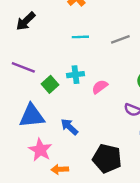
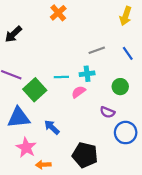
cyan line: (80, 37) -> (61, 77), moved
cyan cross: (75, 75) -> (87, 74), moved
green square: (50, 84) -> (35, 90), size x1.5

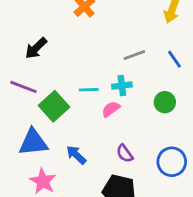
black arrow: (13, 34) -> (36, 48), moved
purple semicircle: (107, 112) -> (125, 153), moved, turned 32

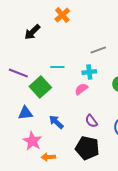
black arrow: (36, 48) -> (32, 32), moved
cyan line: (89, 90) -> (57, 67), moved
blue triangle: (33, 142) -> (25, 113), size x0.7

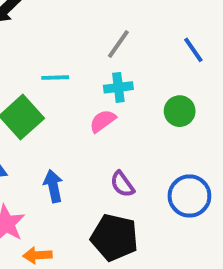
gray line: (98, 50) -> (118, 44), moved, turned -35
blue arrow: (56, 122) -> (53, 186), turned 35

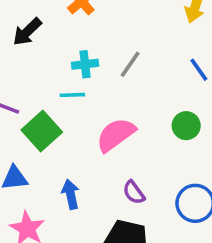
cyan cross: (118, 87) -> (85, 64), moved
pink semicircle: (103, 121) -> (116, 135), size x1.6

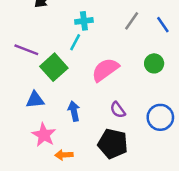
gray line: (130, 64) -> (132, 21), moved
cyan line: (72, 95) -> (75, 42), turned -60

